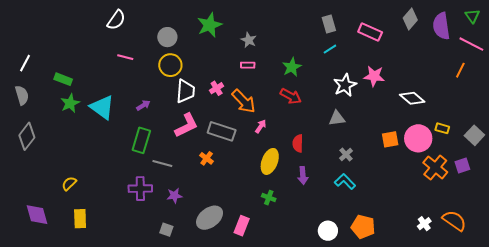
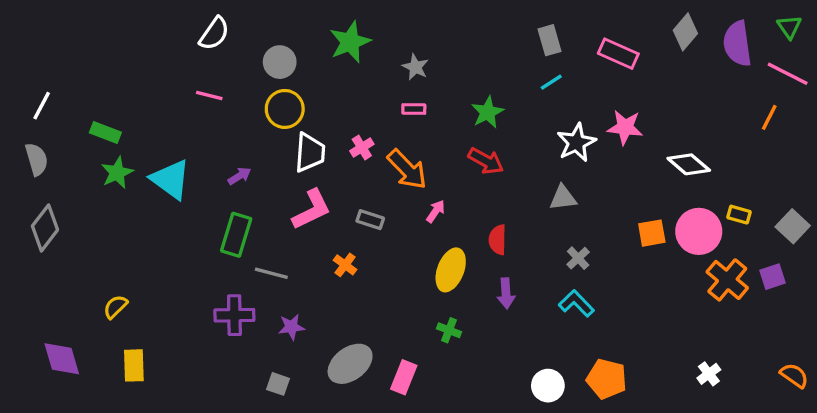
white semicircle: (116, 20) -> (214, 34), moved
gray rectangle: (222, 131) -> (370, 220), size x0.6
orange semicircle: (454, 221) -> (794, 376), moved, size x0.7

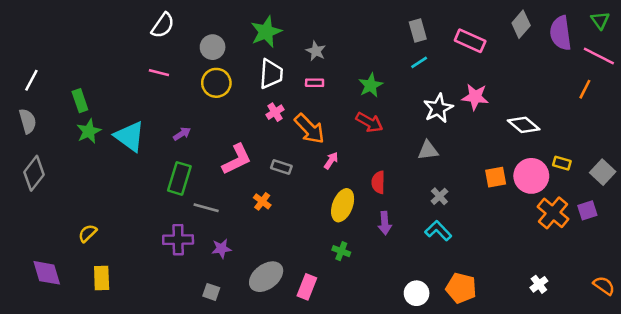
green rectangle: (105, 132) -> (80, 101), turned 50
white trapezoid: (310, 153) -> (271, 74), moved

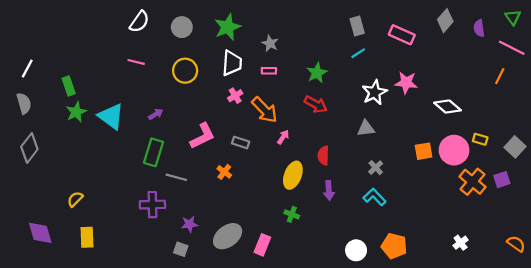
purple semicircle: (561, 33) -> (479, 28), size x0.6
gray circle: (213, 47) -> (182, 27), moved
purple star: (221, 249) -> (189, 224), moved

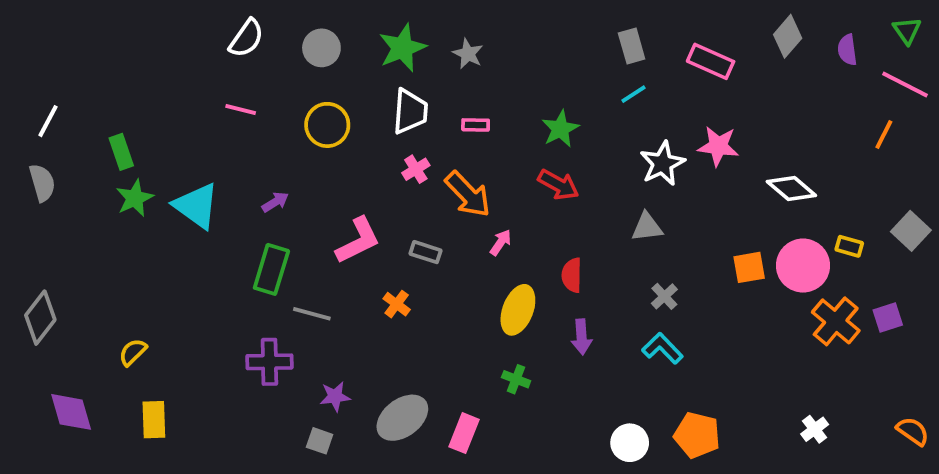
gray star: (270, 43) -> (468, 54), moved
gray square: (515, 147) -> (911, 231), moved
gray diamond: (29, 148) -> (40, 318), moved

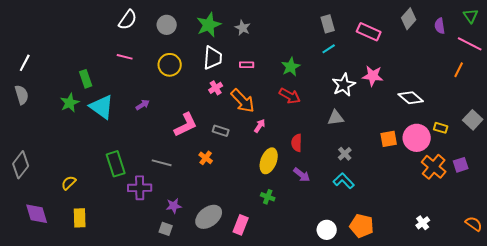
green rectangle: (121, 152) -> (86, 79), moved
green rectangle: (271, 269) -> (116, 164), moved, turned -35
purple arrow: (581, 337) -> (302, 175), turned -48

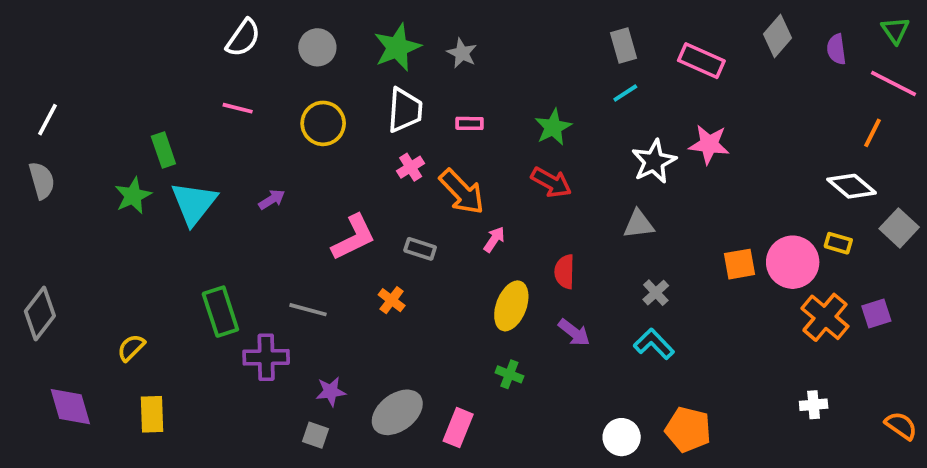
white diamond: (411, 98) -> (852, 186), moved
cyan triangle: (102, 107) -> (194, 203), turned 32
white cross: (423, 223) -> (814, 405), moved, turned 32

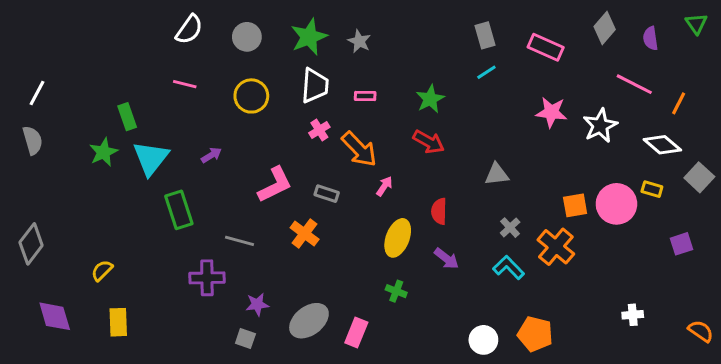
pink line: (893, 83) -> (634, 84), moved
white star: (654, 161) -> (600, 126), moved
orange cross: (392, 300) -> (305, 233), size x1.4
green rectangle: (220, 312) -> (179, 210), moved
orange cross: (825, 317) -> (556, 247), moved

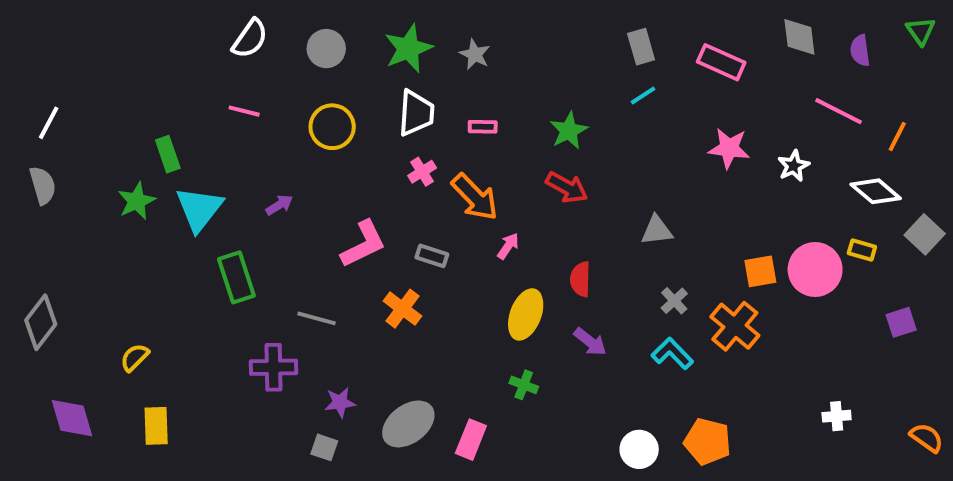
gray diamond: (605, 28) -> (799, 37), turned -48
white star: (600, 126) -> (794, 166), size x0.7

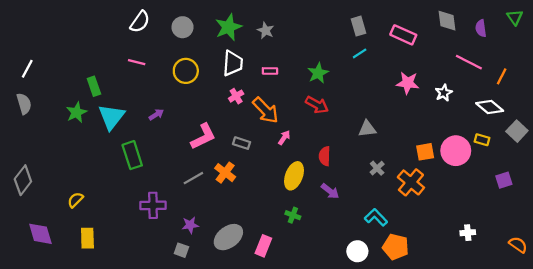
gray line: (316, 318) -> (193, 178), moved, turned -45
cyan L-shape: (672, 354) -> (376, 217), moved

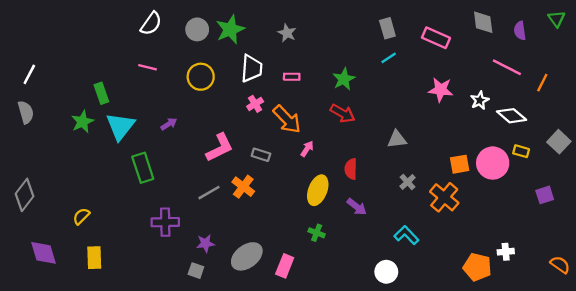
green star: (228, 27) -> (230, 29), moved
white diamond: (490, 107) -> (512, 116), moved
orange pentagon: (396, 247) -> (477, 267), moved

